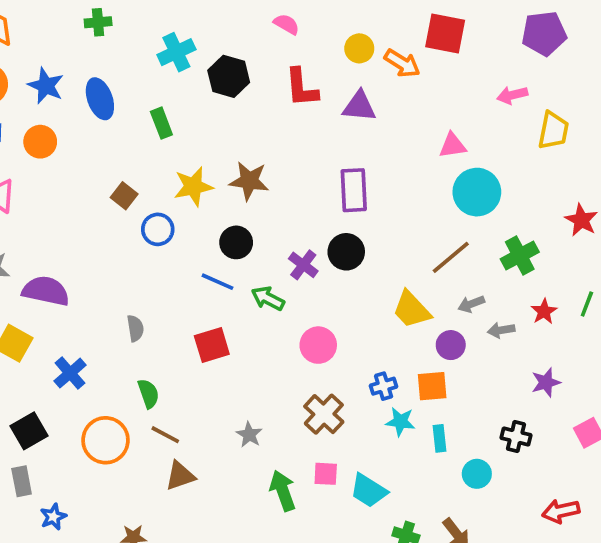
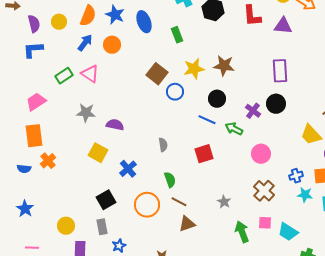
brown square: (124, 196) -> (157, 74), size x1.5
purple semicircle: (46, 291) -> (115, 125), size x0.7

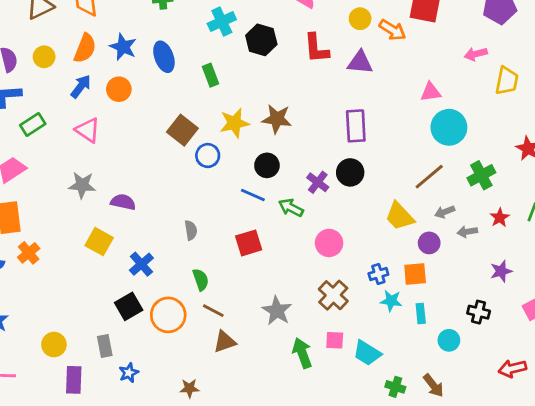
green rectangle: (64, 76) -> (33, 124), moved
black square: (106, 200) -> (129, 306), moved
gray star: (224, 202) -> (277, 311), size x1.5

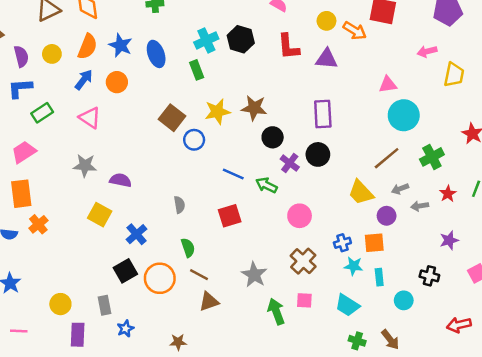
cyan cross: (222, 21) -> (206, 40), moved
black circle: (267, 165) -> (273, 137), moved
cyan trapezoid: (367, 353) -> (347, 305), moved

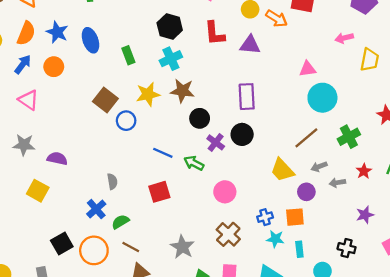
cyan cross: (206, 40) -> (171, 59), moved
blue cross: (136, 234) -> (96, 209), moved
green semicircle: (188, 248) -> (120, 222), turned -102

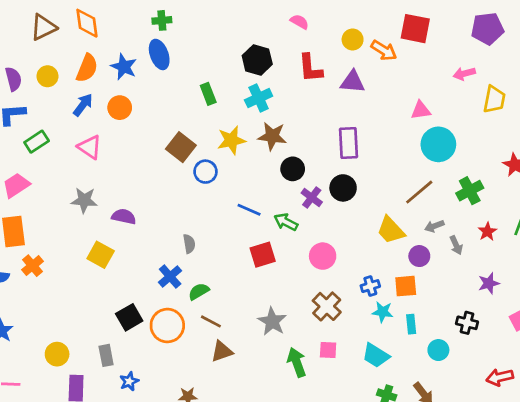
blue ellipse: (90, 40) -> (159, 54), moved
gray arrow: (337, 183) -> (456, 245), turned -105
red square: (159, 192) -> (263, 255), moved

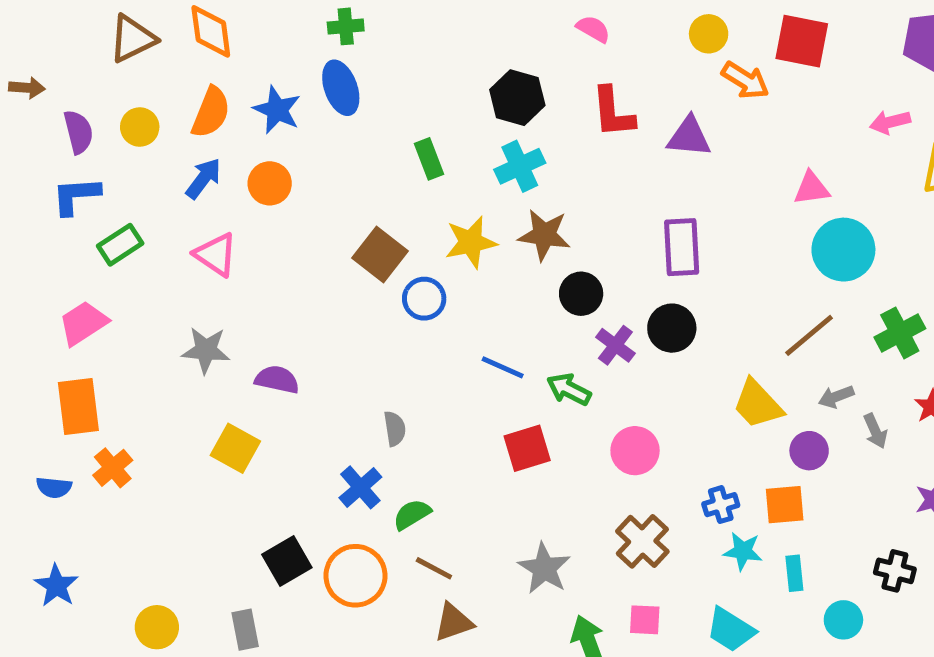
yellow circle: (353, 39) -> (709, 34), moved

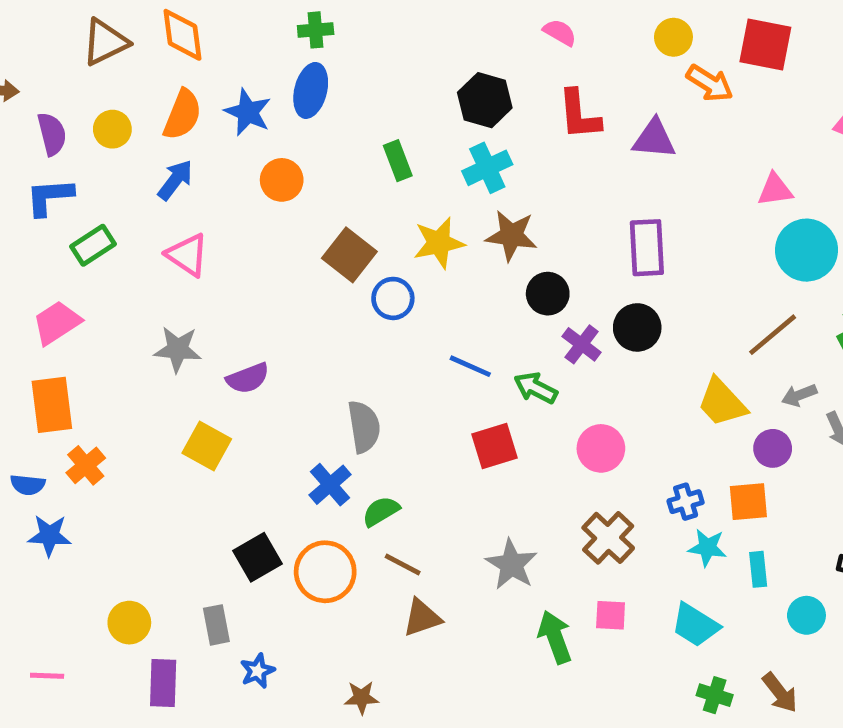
blue ellipse: (341, 88) -> (311, 90), turned 34
orange circle: (270, 183) -> (282, 180), moved
purple semicircle: (277, 380) -> (248, 378), turned 147
gray semicircle: (395, 429) -> (364, 427), size x1.5
blue star: (56, 586) -> (49, 535), moved, turned -30

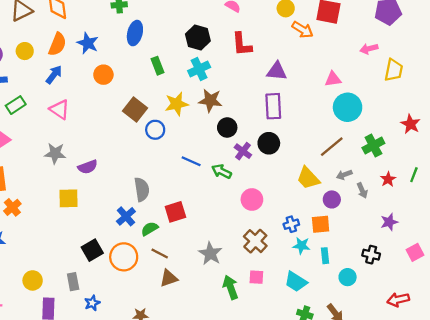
blue ellipse: (311, 90) -> (135, 33), moved
purple triangle: (654, 139) -> (277, 71), moved
yellow square: (207, 446) -> (69, 198), turned -30
red square: (494, 446) -> (175, 212), moved

